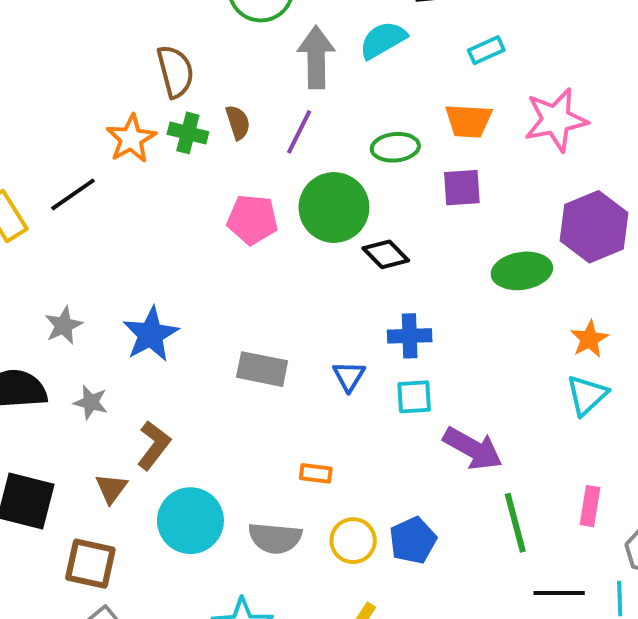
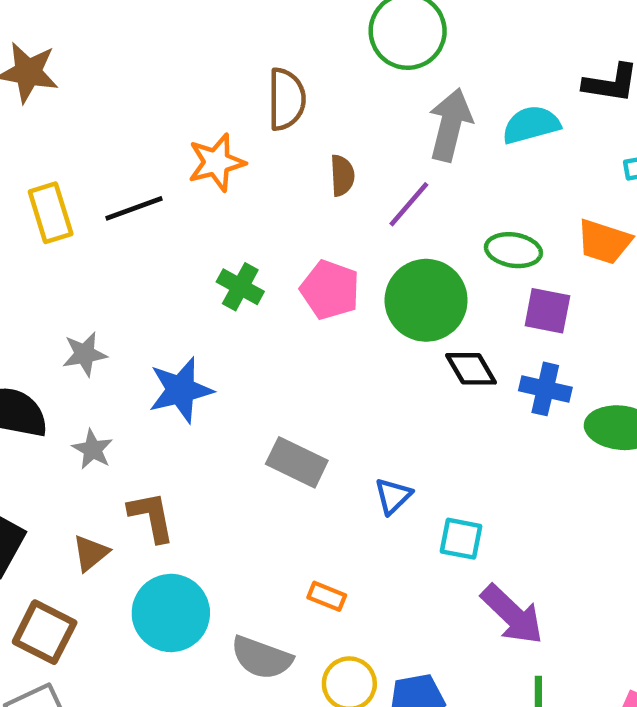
green cross: (188, 133) -> (240, 287), moved
purple square: (462, 188) -> (547, 311), moved
blue cross: (410, 336) -> (545, 389), moved
brown L-shape: (154, 445) -> (151, 517), turned -63

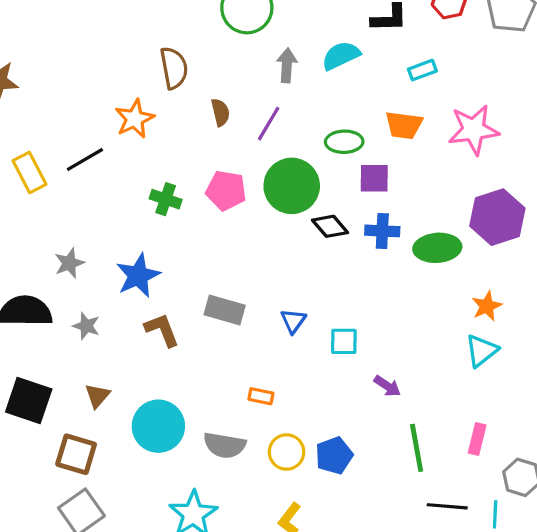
gray arrow: (450, 125) -> (287, 65), size x0.7
brown L-shape: (151, 517) -> (162, 330), moved
purple arrow: (512, 615) -> (387, 386), size x0.6

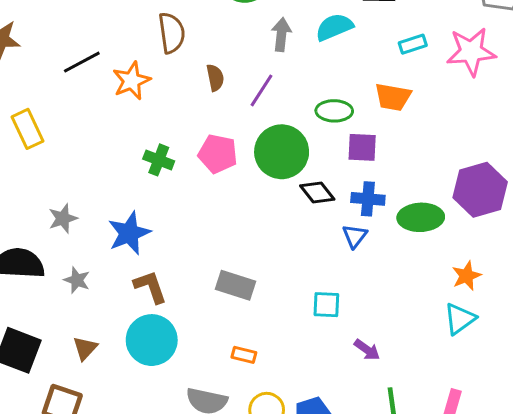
pink star: (474, 130) -> (471, 52), moved
black line: (85, 160) -> (82, 62), moved
gray rectangle: (225, 310) -> (236, 285), moved
blue triangle: (293, 321) -> (355, 236), moved
cyan circle: (158, 426) -> (152, 340), moved

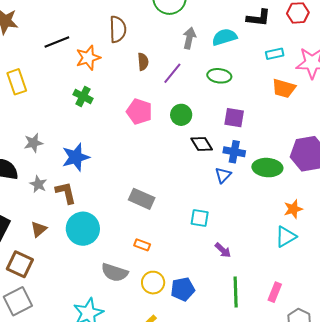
orange trapezoid: (393, 97) -> (284, 88), moved
green ellipse: (334, 111) -> (219, 76), moved
green circle: (282, 152) -> (181, 115), size x0.6
green cross: (159, 160) -> (83, 96), moved
brown L-shape: (150, 287) -> (66, 193), moved

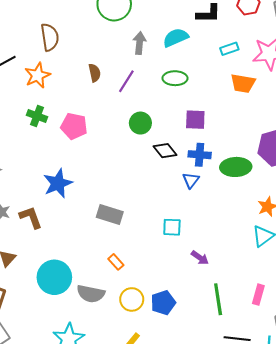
brown semicircle: (118, 29) -> (50, 37), moved
pink pentagon: (139, 112) -> (74, 126), moved
blue star: (76, 157) -> (58, 183), moved
cyan circle: (83, 229) -> (54, 277), moved
orange rectangle: (142, 245) -> (116, 262), turned 35

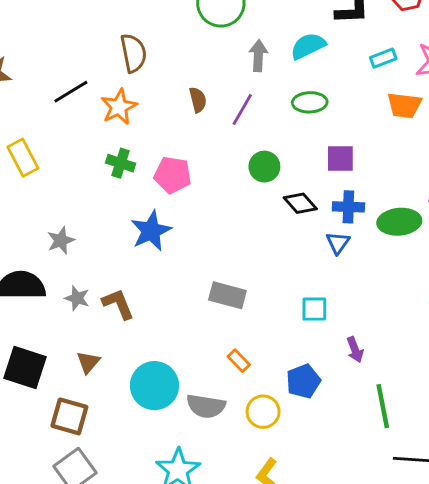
blue star: (58, 183) -> (151, 231), moved
purple arrow: (200, 258) -> (355, 350), turned 36
blue pentagon: (163, 303) -> (303, 381), moved

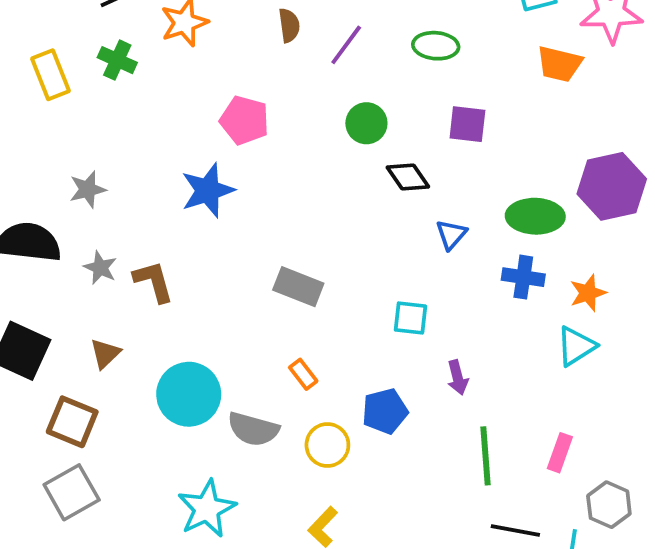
green cross: (121, 163) -> (117, 60), moved
blue cross: (348, 207) -> (523, 277), moved

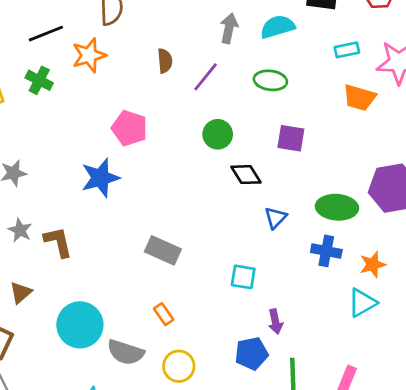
blue pentagon: (385, 411) -> (251, 354), moved

